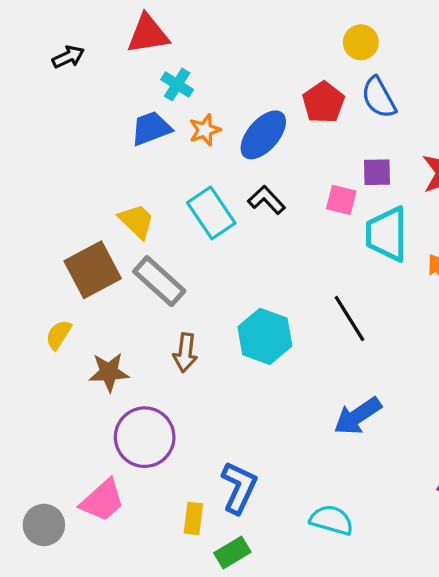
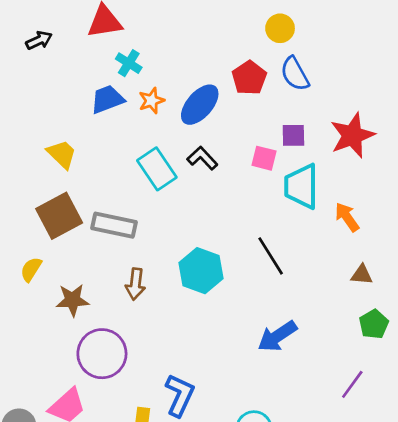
yellow trapezoid: (137, 221) -> (62, 154), moved
gray rectangle: (159, 281) -> (114, 225), turned -30

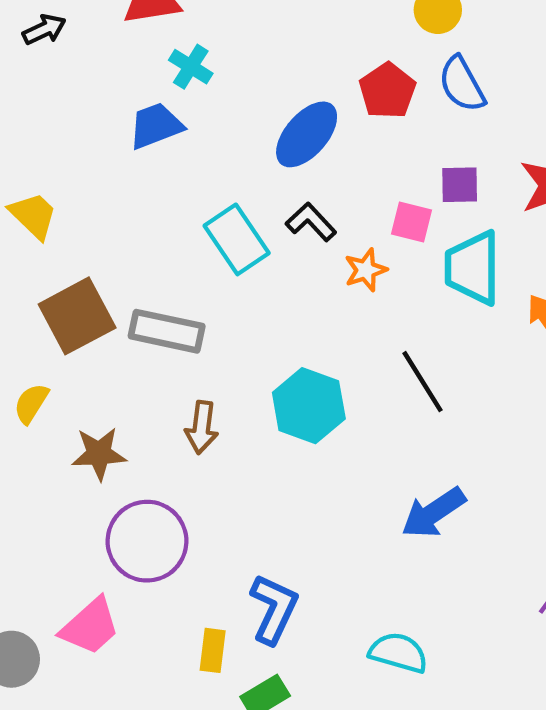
orange star: (151, 101) -> (366, 270), moved
yellow trapezoid: (62, 154) -> (33, 215), moved

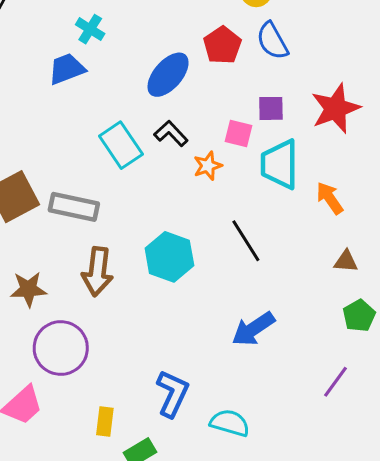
brown arrow: (202, 427) -> (97, 272), size x1.4
blue L-shape: (274, 609) -> (172, 394), moved

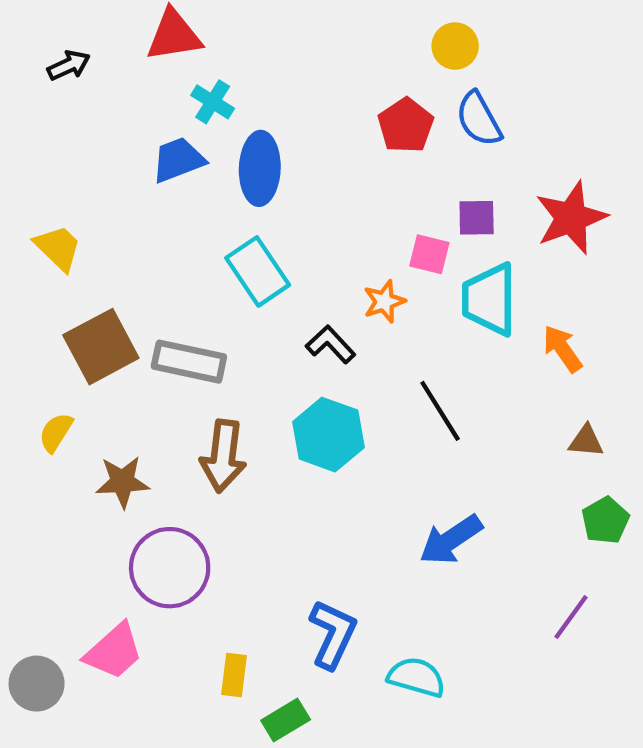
blue ellipse: (168, 75) -> (260, 168), moved, turned -39
black L-shape: (171, 133) -> (331, 344), moved

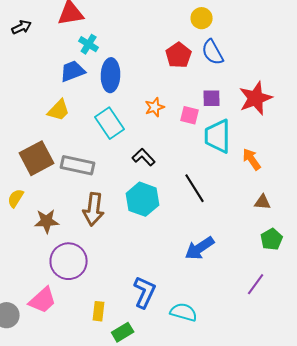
yellow trapezoid: (58, 248) -> (59, 110), moved, turned 90
orange star: (384, 301) -> (155, 107), moved

